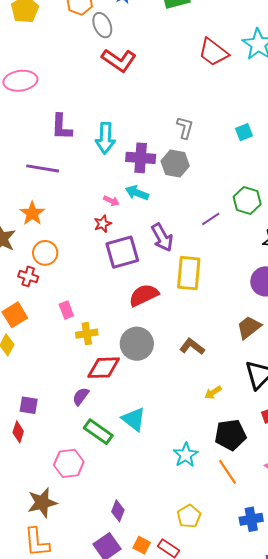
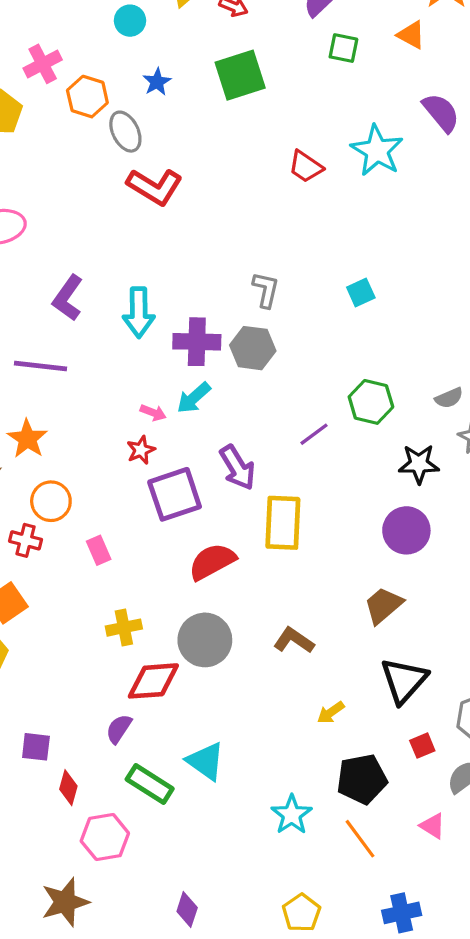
red trapezoid: (213, 52) -> (306, 167), size x0.7
purple L-shape: (62, 127) -> (68, 298), turned 36
cyan arrow: (137, 193) -> (194, 398), turned -60
pink rectangle: (66, 310) -> (99, 550), moved
red diamond: (18, 432) -> (68, 788), moved

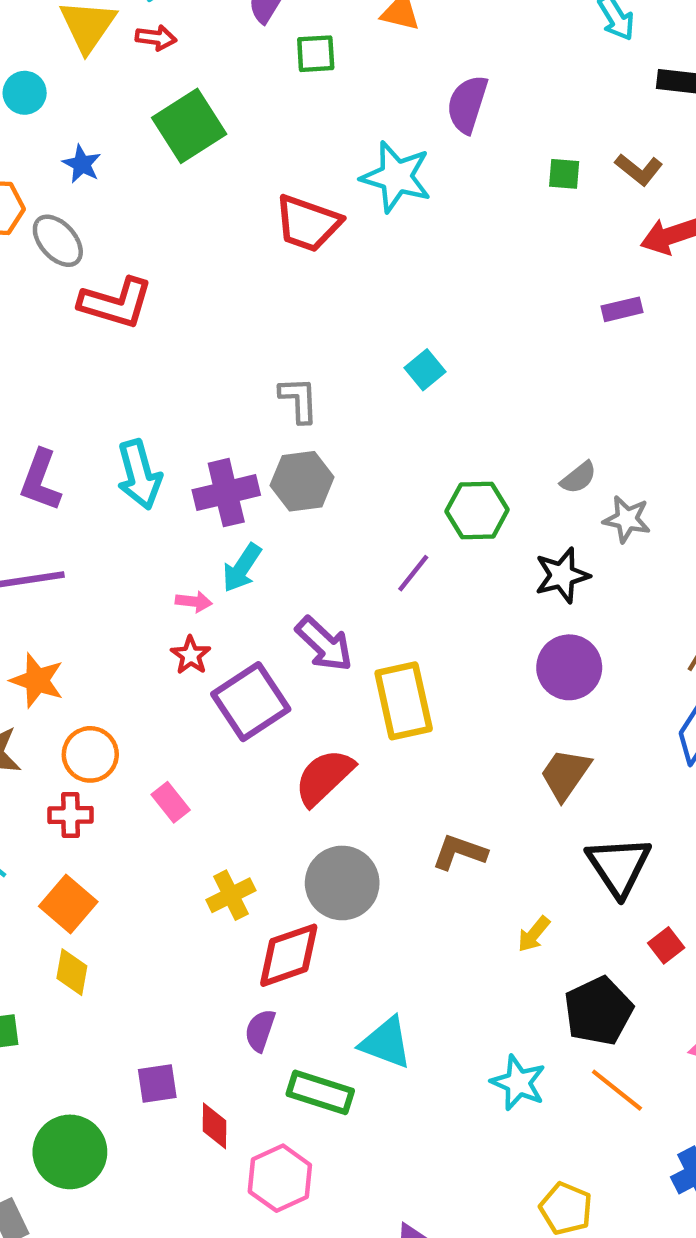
purple semicircle: (441, 113) -> (467, 104), turned -108
red trapezoid: (306, 167) -> (308, 223), size x1.4

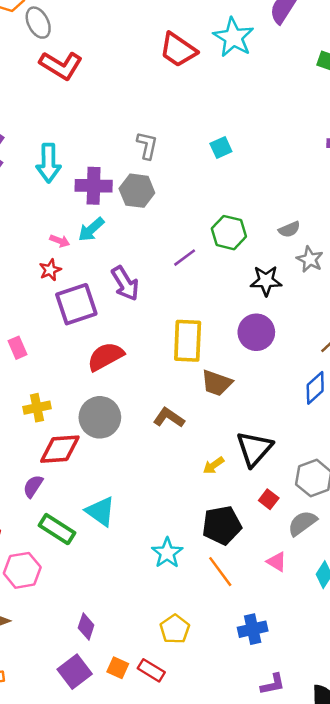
yellow rectangle: (404, 701) -> (188, 341), moved
brown trapezoid: (565, 774) -> (217, 383), moved, turned -120
yellow arrow: (534, 934) -> (214, 465), moved
red square: (666, 945) -> (269, 499), turned -30

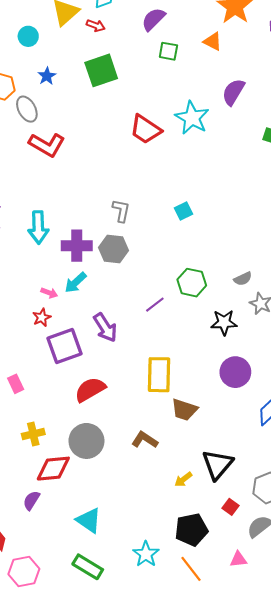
purple circle: (256, 332) -> (235, 372), moved
green rectangle: (57, 529) -> (88, 567), moved
pink triangle: (277, 562) -> (238, 559), turned -36

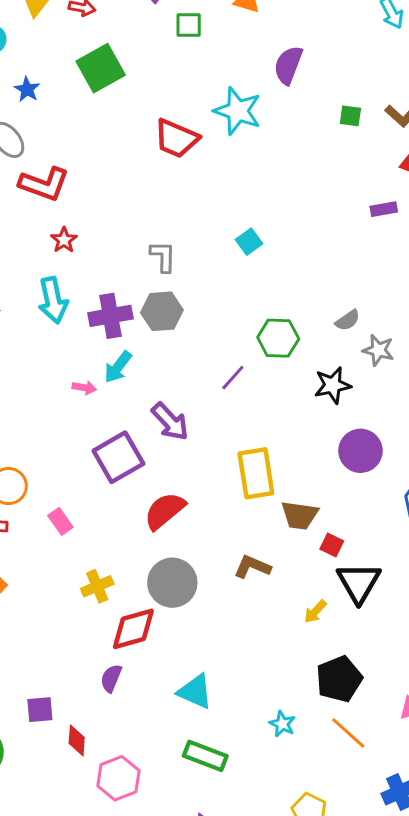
red star: (42, 317) -> (64, 240), moved
red square: (230, 507) -> (332, 545), moved
cyan star: (146, 554) -> (282, 724), size x0.7

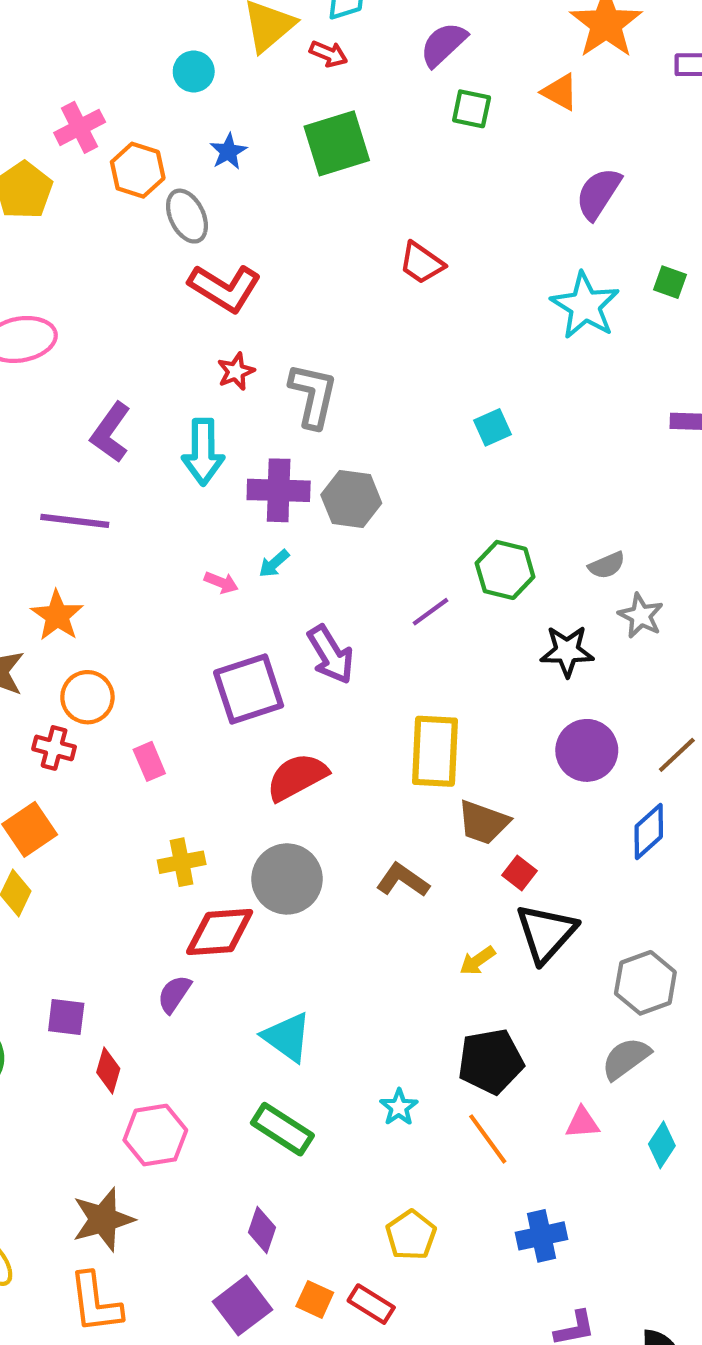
cyan star: (238, 111) -> (585, 306), moved
red trapezoid: (176, 138) -> (422, 263), size x0.7
gray L-shape: (163, 257) -> (313, 395), moved, size x1.4
cyan arrow: (118, 367) -> (274, 564), size x0.7

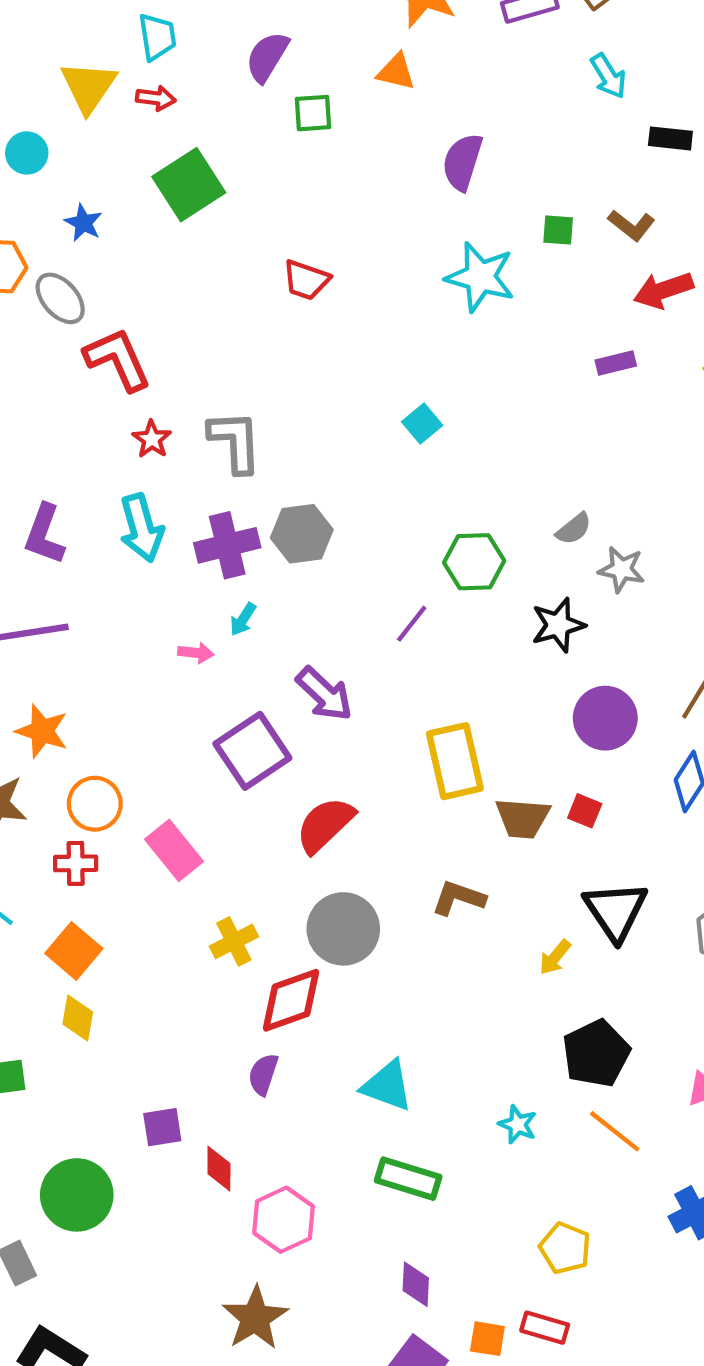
red L-shape: (225, 288) -> (118, 359), turned -130
pink rectangle: (149, 761) -> (174, 850), size x1.5
red square: (519, 873) -> (585, 811), moved

